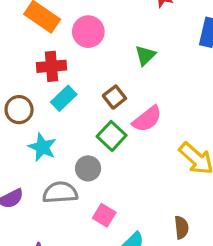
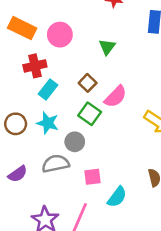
brown circle: (19, 110) -> (16, 124), moved
cyan star: (42, 147) -> (48, 123), moved
pink square: (104, 215) -> (92, 177), turned -30

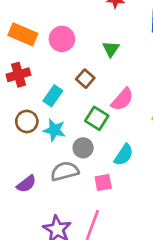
red cross: (35, 66) -> (18, 75), moved
brown square: (88, 83) -> (85, 79), moved
brown circle: (16, 124) -> (27, 121), moved
cyan semicircle: (117, 197) -> (124, 155), moved

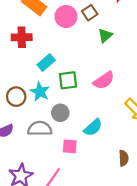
brown square: (85, 79) -> (90, 13), moved
green square: (97, 118) -> (68, 80), moved, turned 36
brown circle: (27, 121) -> (16, 97), moved

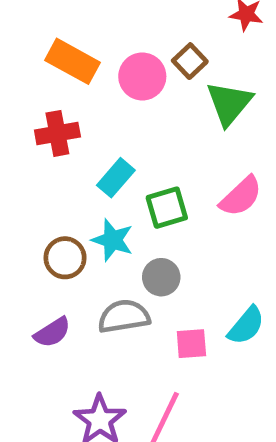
green triangle: (105, 36) -> (229, 103), size x1.5
cyan semicircle: (93, 128) -> (246, 326), moved

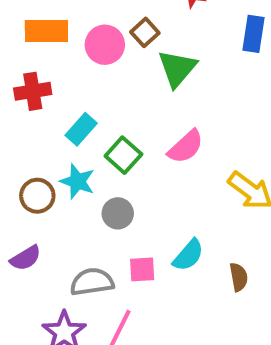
orange rectangle: (73, 61) -> (46, 31), turned -30
green square: (167, 208) -> (123, 155), turned -33
gray semicircle: (124, 316) -> (92, 282), moved

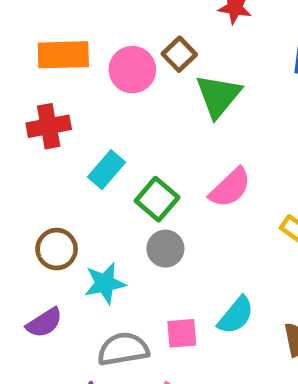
cyan star: (77, 181) -> (105, 283), moved, turned -30
gray circle: (118, 213) -> (165, 249), moved

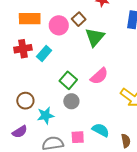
cyan rectangle: (107, 170) -> (44, 53), moved
cyan semicircle: (236, 315) -> (101, 130), turned -102

